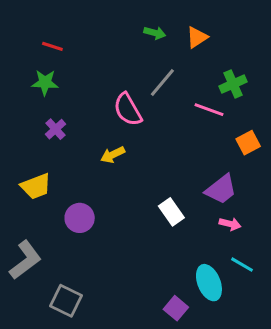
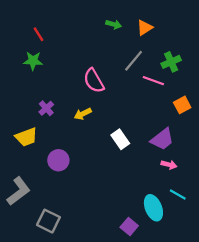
red line: (52, 46) -> (39, 34), turned 40
gray line: (162, 82) -> (134, 61), moved
purple cross: (55, 129) -> (46, 108), moved
white rectangle: (171, 212) -> (120, 139), moved

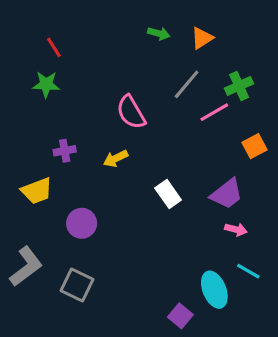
pink line: (153, 81) -> (214, 112), turned -50
purple cross: (46, 108) -> (65, 151), turned 32
gray square: (48, 221) -> (77, 285), moved

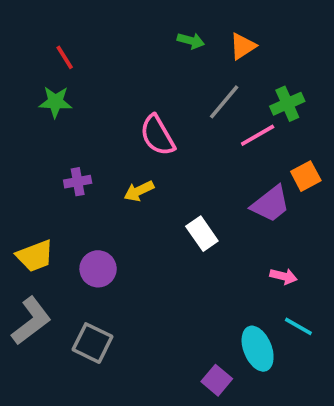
yellow trapezoid: (37, 191) -> (35, 256), moved
purple trapezoid: (227, 194) -> (271, 204), moved

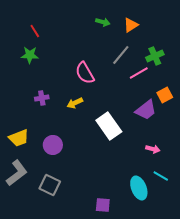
white rectangle: (202, 234) -> (109, 126), size x1.5
purple square: (217, 380) -> (103, 205), moved, turned -35

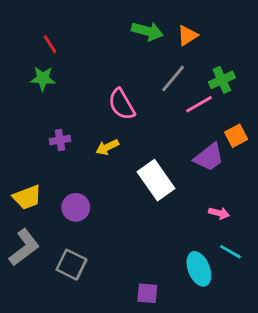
green arrow: (103, 22) -> (147, 31), size x1.5

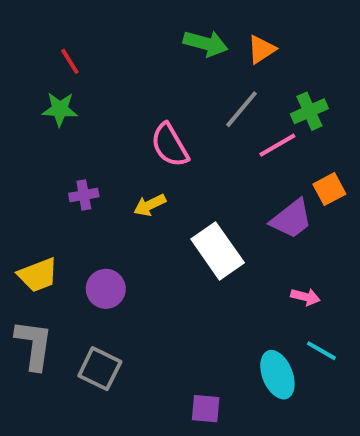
gray L-shape: (24, 247) -> (34, 345), turned -45

